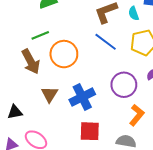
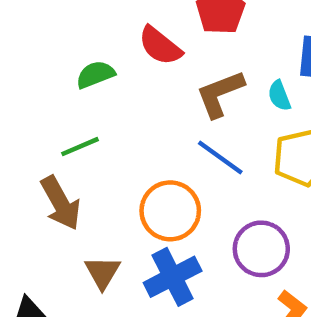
orange circle: (64, 54) -> (170, 211), moved

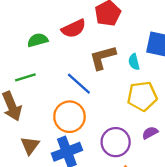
red semicircle: (160, 46) -> (74, 29), turned -70
blue line: (220, 158) -> (79, 84), moved

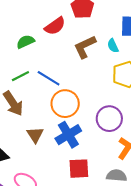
blue line: (79, 84) -> (49, 78), moved

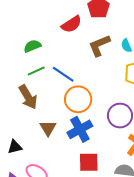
green semicircle: (25, 42) -> (32, 46), moved

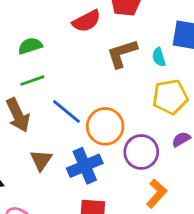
blue line: (63, 74) -> (67, 112), moved
orange circle: (78, 99) -> (105, 126), moved

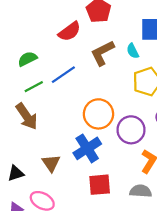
blue line: (67, 112) -> (63, 75), moved, turned -65
brown triangle: (41, 160) -> (51, 163), moved

